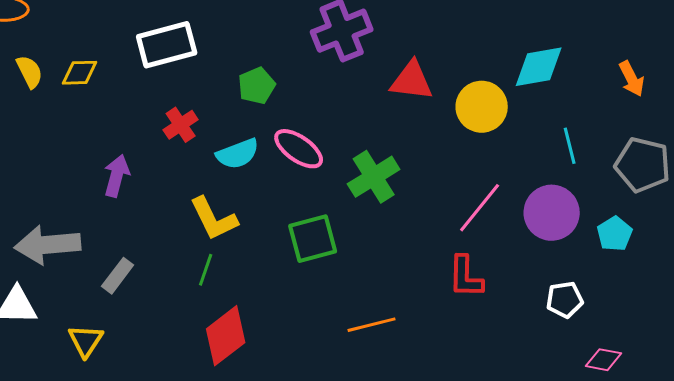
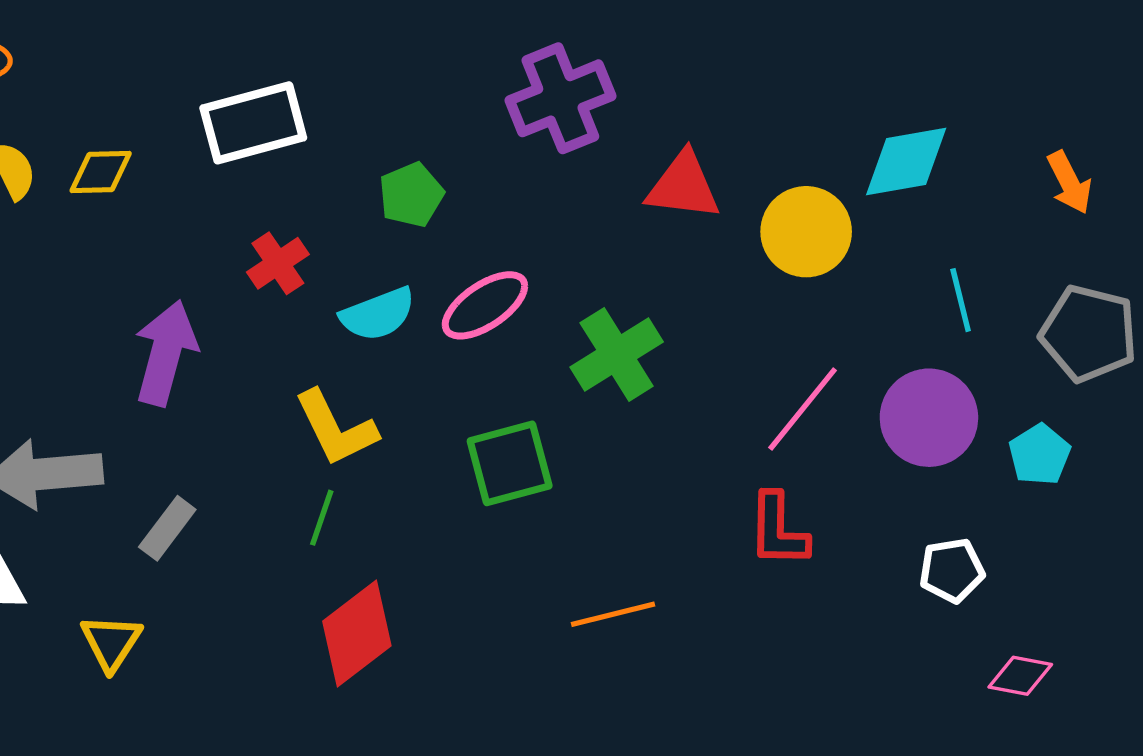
pink ellipse: (299, 149) -> (485, 305), turned -69
purple arrow: (117, 176) -> (166, 353), size x1.4

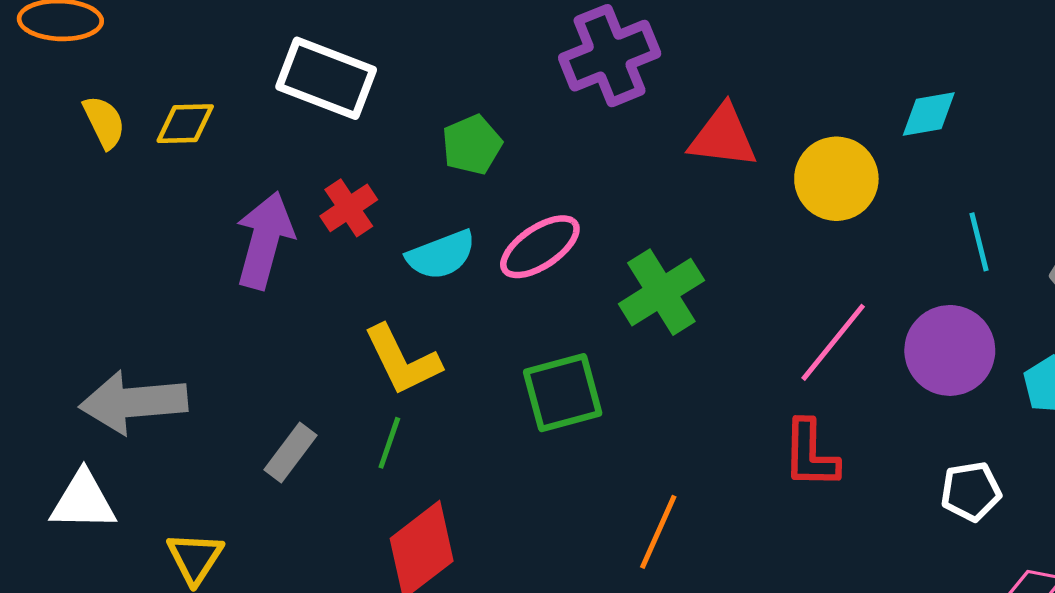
white rectangle: (253, 123) -> (326, 78), turned 36
cyan diamond: (906, 161) -> (929, 114), size x0.7
purple arrow: (166, 353) -> (265, 240), moved
gray rectangle: (167, 528) -> (290, 453), moved
orange line: (613, 614) -> (658, 532), turned -52

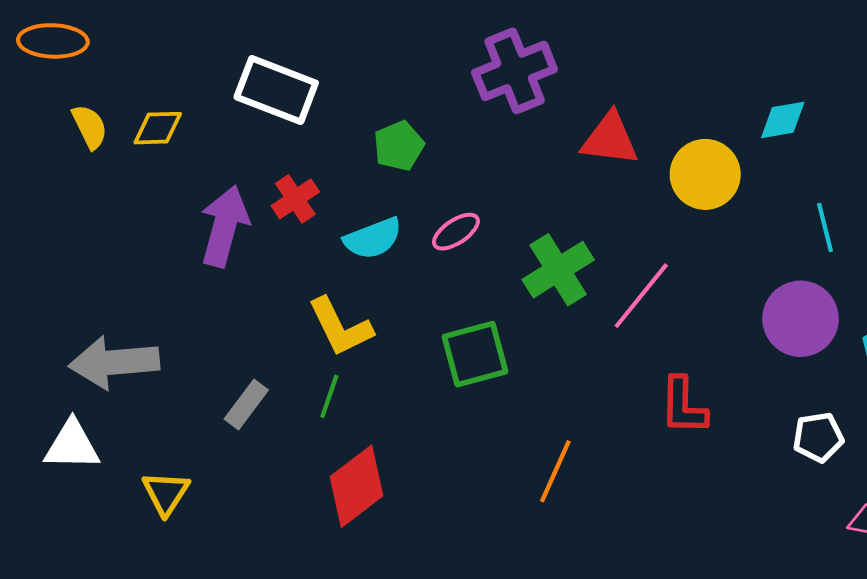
pink ellipse: (540, 247) -> (456, 232), size x0.7
pink line: (833, 342) -> (641, 296), moved

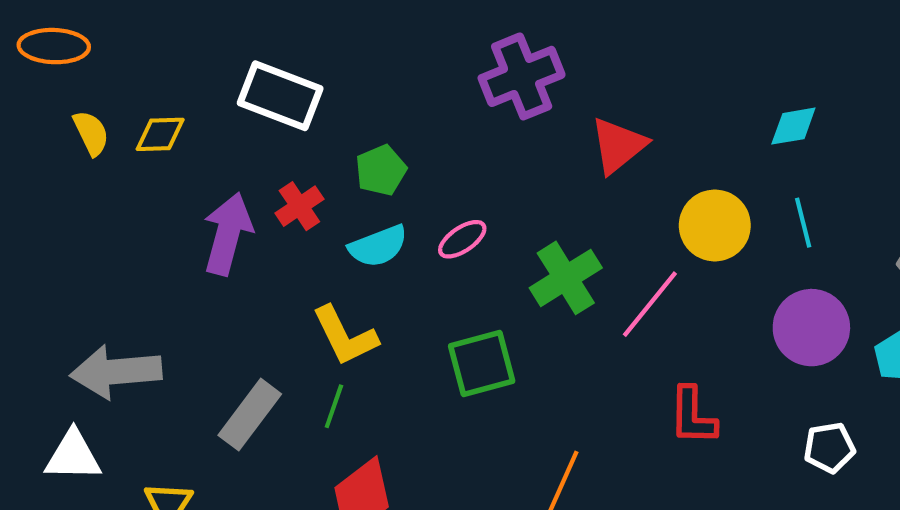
red triangle: (610, 139) -> (618, 145), turned -46
green pentagon: (399, 146) -> (381, 170), moved
yellow circle: (705, 174) -> (715, 225), moved
cyan line: (825, 228) -> (803, 223), moved
gray rectangle: (246, 405) -> (250, 415), size x1.4

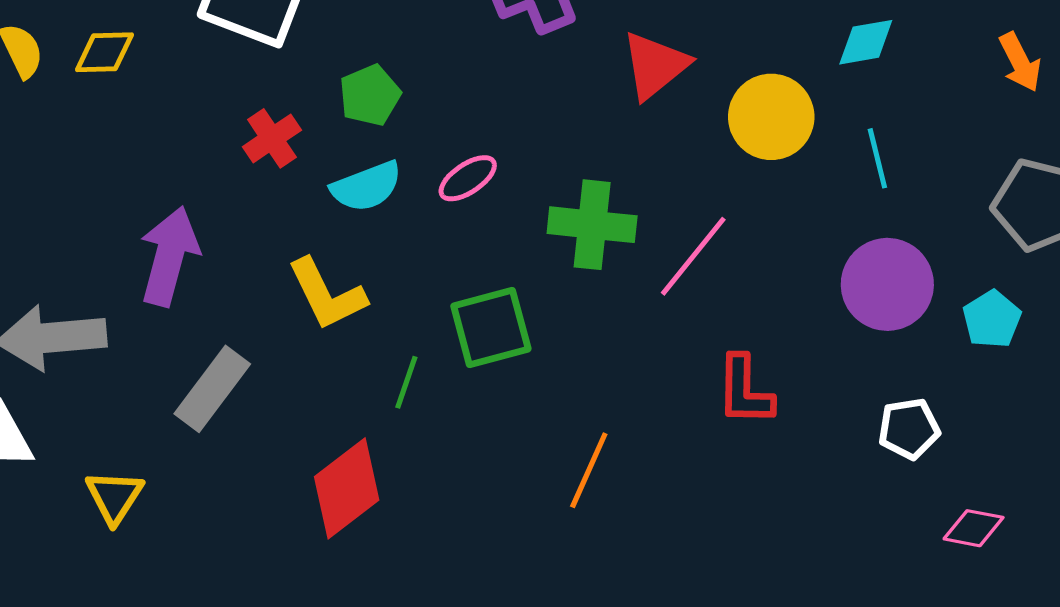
yellow circle: (715, 225) -> (771, 117), moved
purple arrow: (228, 234) -> (169, 256), moved
green cross: (566, 278) -> (592, 225), turned 38
green line: (334, 406) -> (406, 382), moved

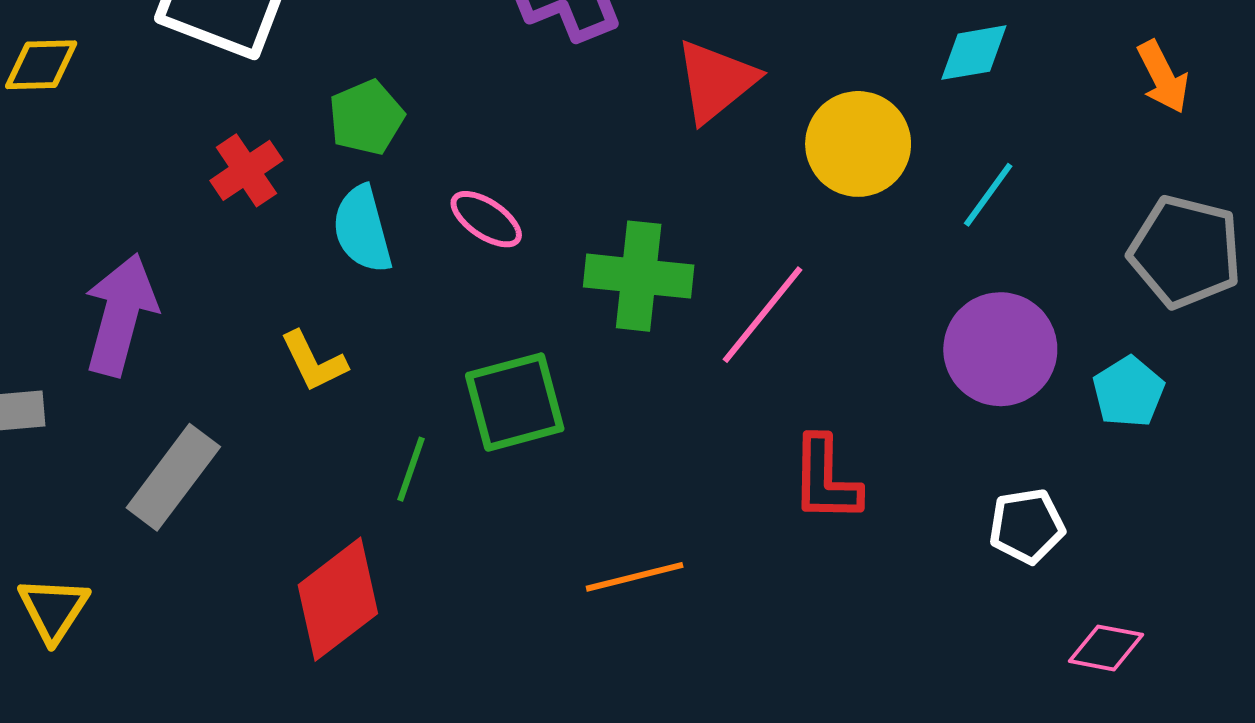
cyan line: (877, 158) -> (988, 195), turned 50
pink ellipse: (468, 178) -> (486, 219), turned 68
cyan semicircle: (367, 187) -> (362, 229), turned 96
yellow L-shape: (327, 294) -> (313, 361), size x0.7
orange line: (589, 470) -> (635, 577), turned 52

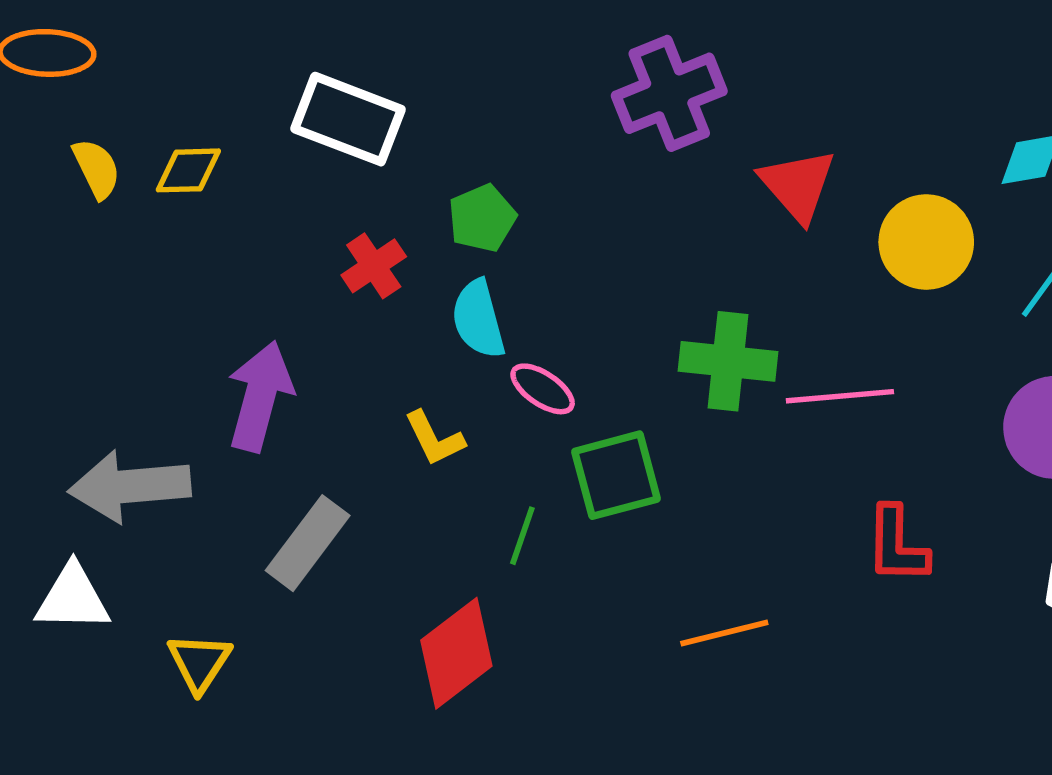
red triangle: (716, 81) -> (798, 185), turned -32
pink ellipse: (486, 219) -> (543, 389), moved
pink line: (763, 315) -> (840, 396), turned 46

